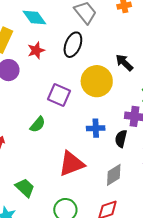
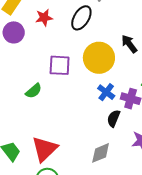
purple square: (59, 95) -> (60, 65), turned -30
blue cross: (96, 128) -> (106, 92), moved, turned 30
red triangle: (71, 164) -> (45, 149), moved, turned -32

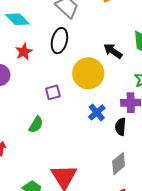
purple square: (60, 65) -> (53, 92), size x0.7
blue cross: (106, 92) -> (97, 112), moved, turned 30

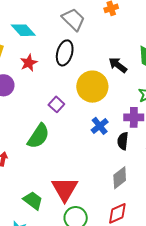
purple square: (53, 92) -> (56, 104), turned -35
green semicircle: (36, 125) -> (38, 136), size x1.5

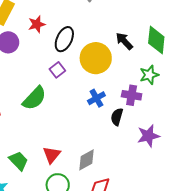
black ellipse: (65, 53) -> (64, 39), moved
gray diamond: (120, 178) -> (87, 160), moved
red triangle: (65, 189) -> (52, 155), size x0.7

